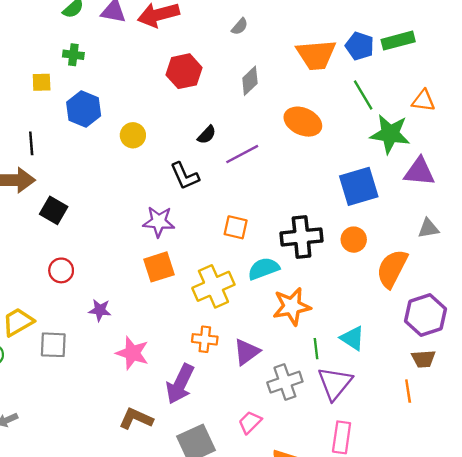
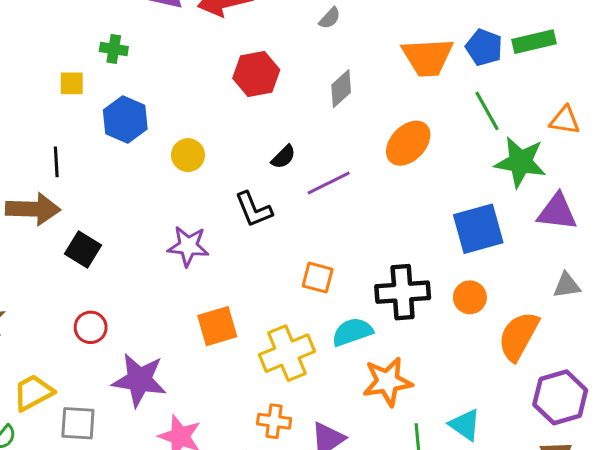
orange ellipse: (303, 122) -> (408, 143), turned -72
purple star: (159, 222) -> (188, 246), moved
purple star: (100, 310) -> (139, 380), size x1.8

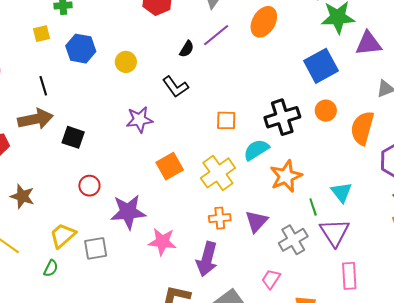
purple line: (329, 183) -> (216, 35), moved
cyan triangle: (465, 425) -> (341, 192), turned 30

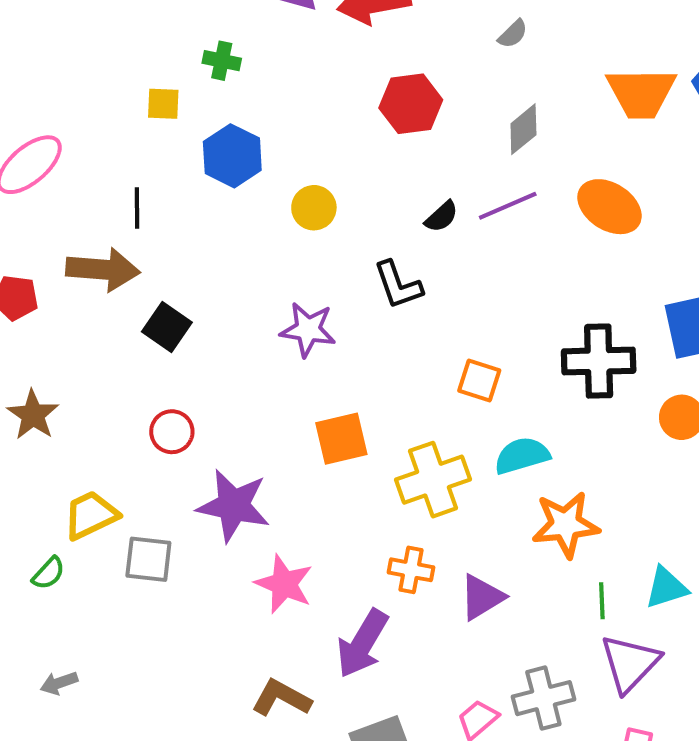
orange ellipse: (264, 22) -> (609, 207), turned 76
black cross: (282, 117) -> (599, 361), moved
cyan triangle: (341, 192) -> (666, 588), turned 35
gray cross: (293, 240) -> (543, 698), moved

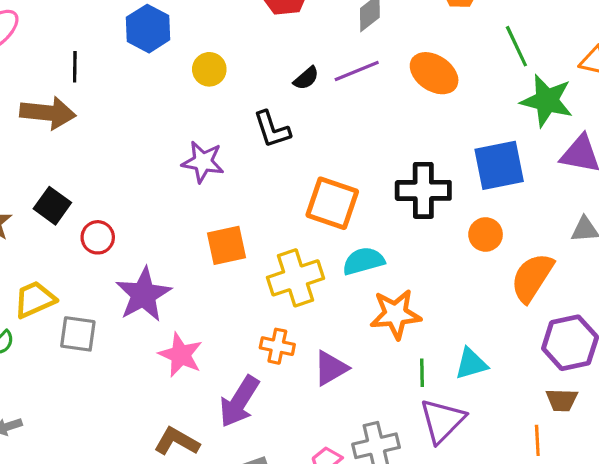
black square: (167, 327) -> (52, 206), moved
orange square: (479, 380) -> (332, 203), size x1.6
purple star: (234, 506) -> (143, 294), turned 30

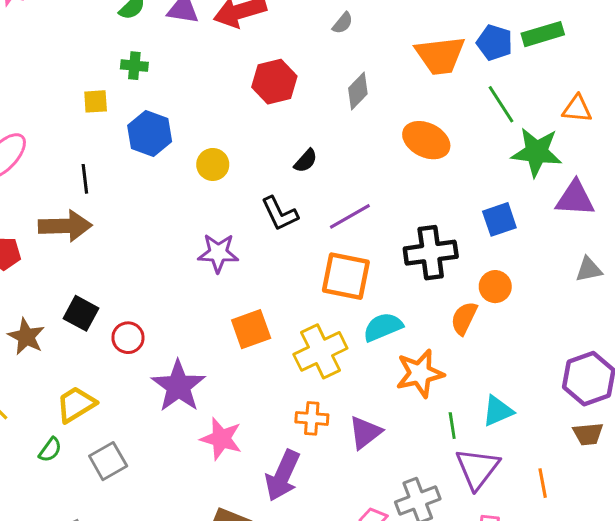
purple line: (357, 71) -> (350, 216), moved
blue square: (499, 165) -> (499, 219), size x0.7
orange semicircle: (532, 277) -> (464, 318), moved, size x0.7
gray square: (78, 334) -> (108, 461), moved, turned -30
orange line: (537, 440) -> (543, 483), moved

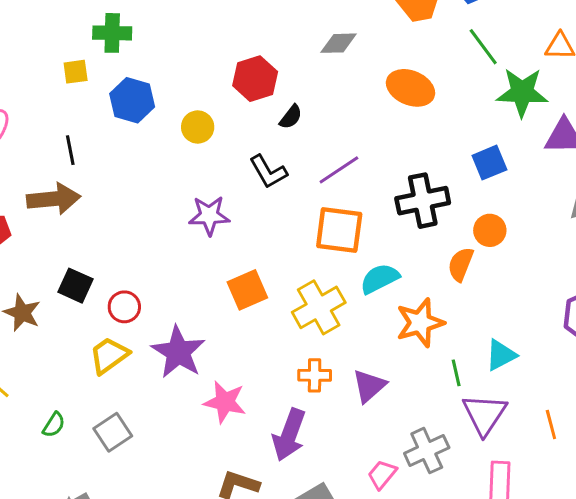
green cross: (134, 66) -> (112, 33), size x1.4
red hexagon: (274, 82) -> (255, 79), moved
gray diamond: (358, 91) -> (338, 43), turned 48
yellow trapezoid: (76, 404) -> (109, 355), moved

